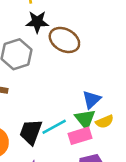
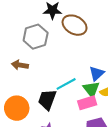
cyan line: (54, 127) -> (66, 84), moved

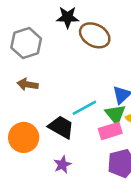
gray hexagon: (36, 37) -> (26, 43), moved
black trapezoid: (47, 100) -> (61, 127), turned 100

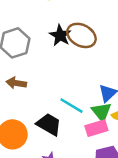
black star: (68, 17) -> (60, 35), moved, turned 30
cyan line: (84, 108) -> (71, 106), turned 60

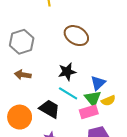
black star: (60, 35) -> (67, 72), moved, turned 30

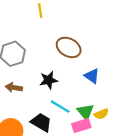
black star: (67, 72) -> (49, 80), moved
blue triangle: (98, 83) -> (92, 76), moved, turned -42

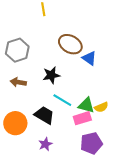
blue triangle: (92, 76) -> (89, 58), moved
green triangle: (86, 112) -> (86, 105), turned -36

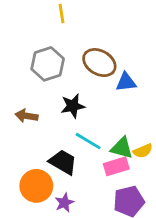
gray hexagon: (17, 50) -> (48, 64), moved
blue triangle: (89, 58) -> (126, 82), turned -42
orange circle: (15, 123) -> (36, 186), moved

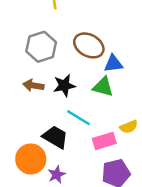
brown arrow: (27, 116) -> (33, 85), moved
green triangle: (122, 148) -> (103, 87), moved

